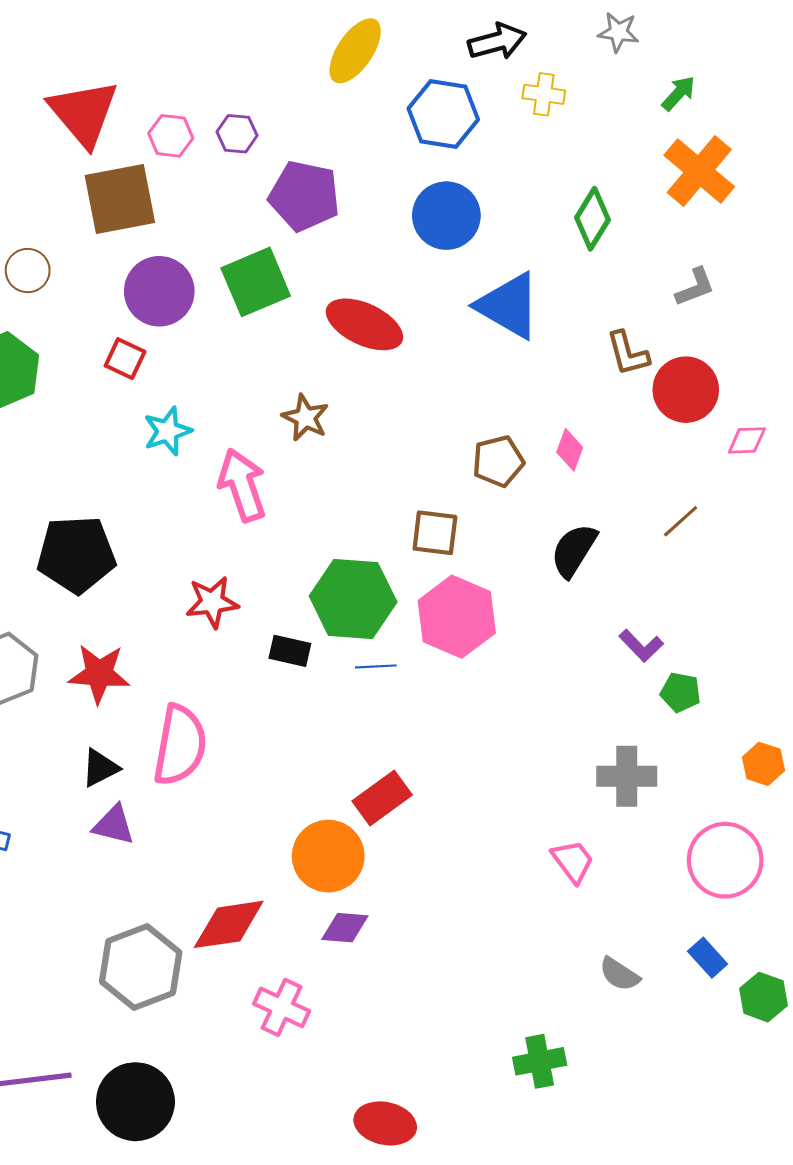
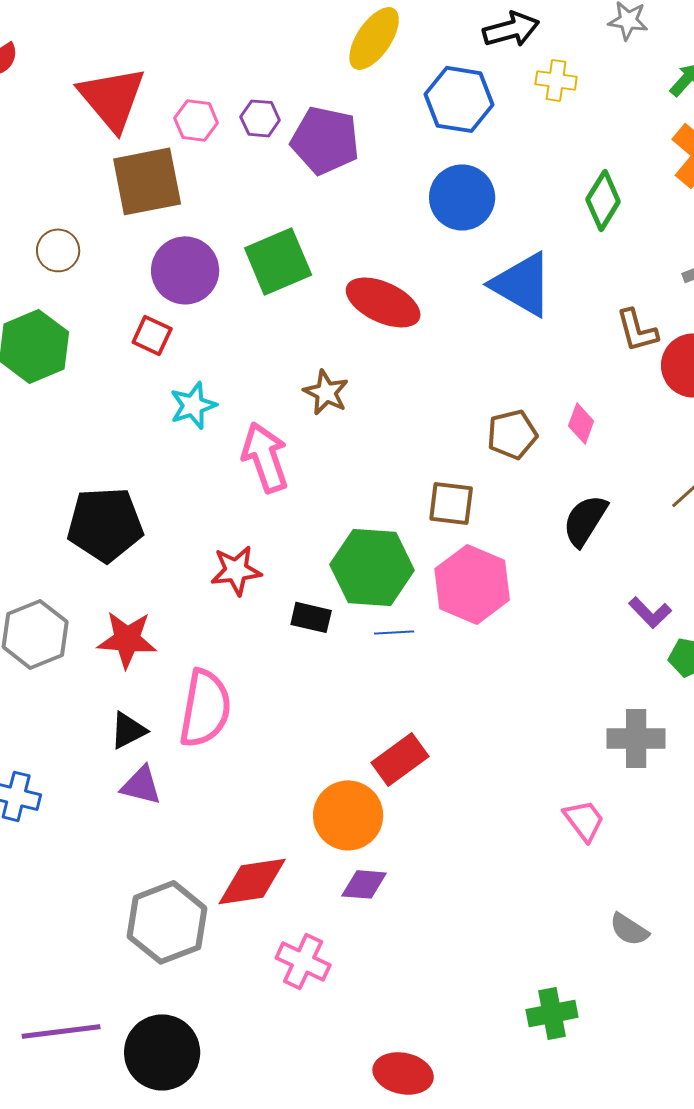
purple pentagon: (304, 196) -> (325, 140), moved

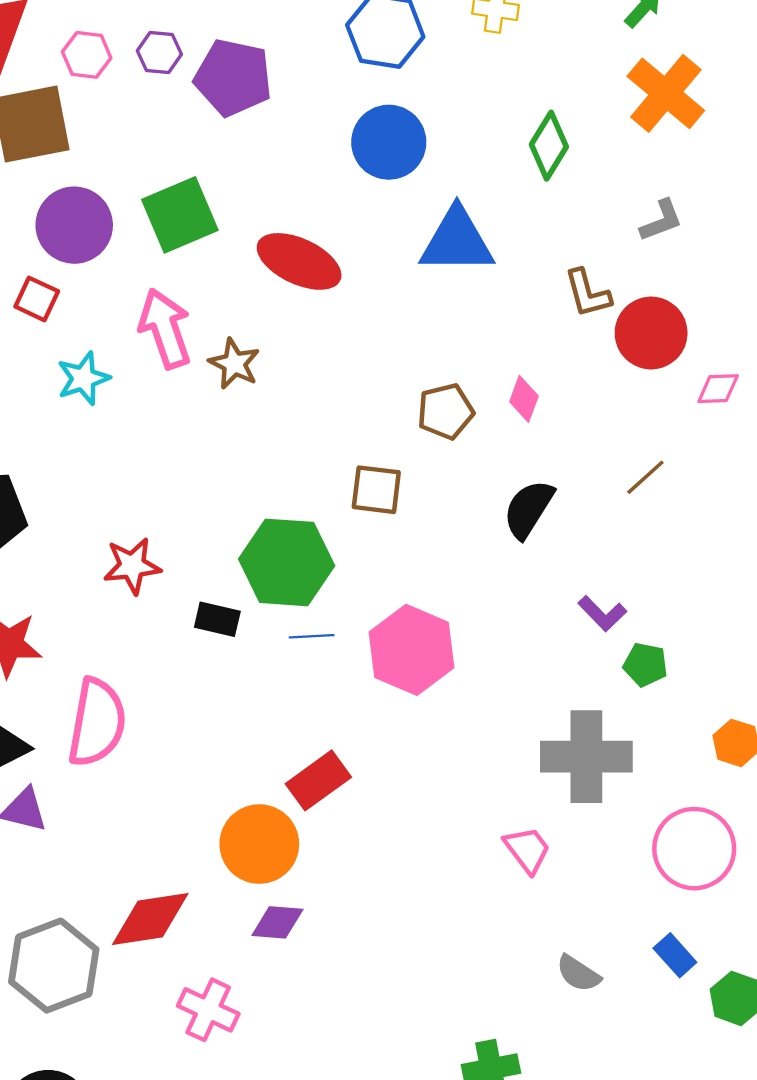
blue triangle: (522, 284) -> (457, 241), turned -30
pink arrow: (265, 457) -> (165, 328), moved
pink hexagon: (472, 584) -> (411, 650), moved
gray cross: (636, 738) -> (586, 757), size x1.4

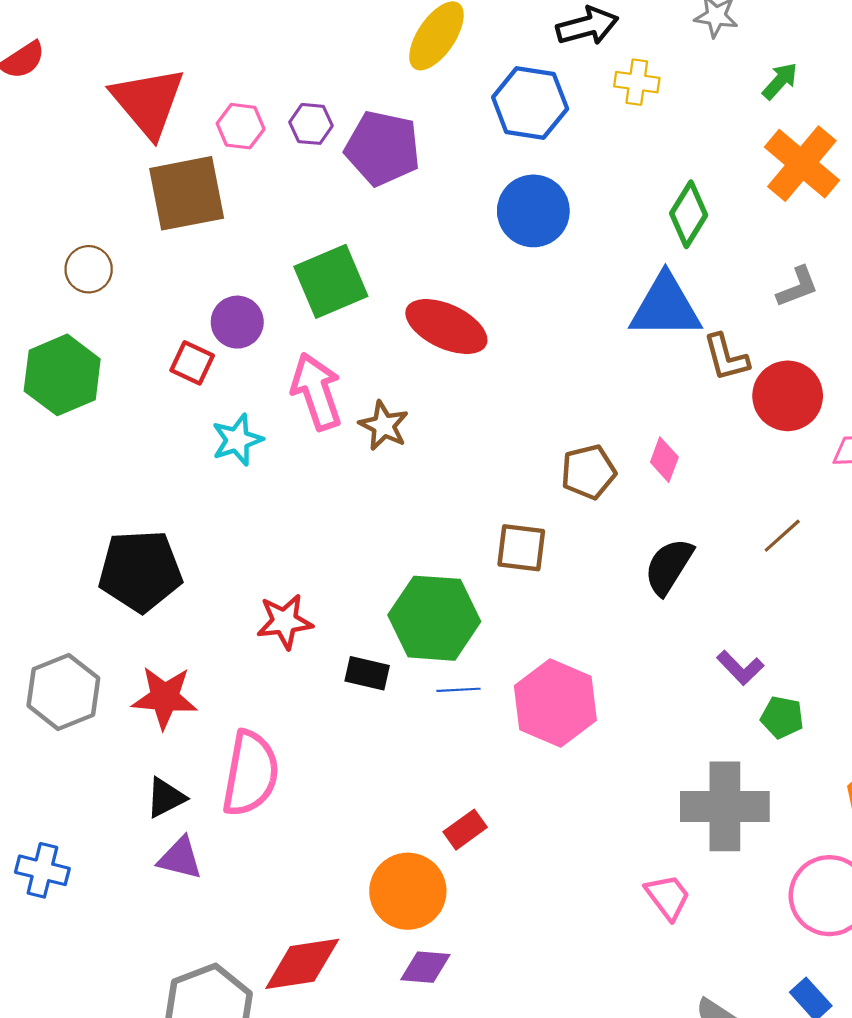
purple circle: (74, 225) -> (237, 322), moved, size x0.7
blue triangle: (457, 241) -> (665, 307), moved
red rectangle: (318, 780) -> (465, 830), size x0.7

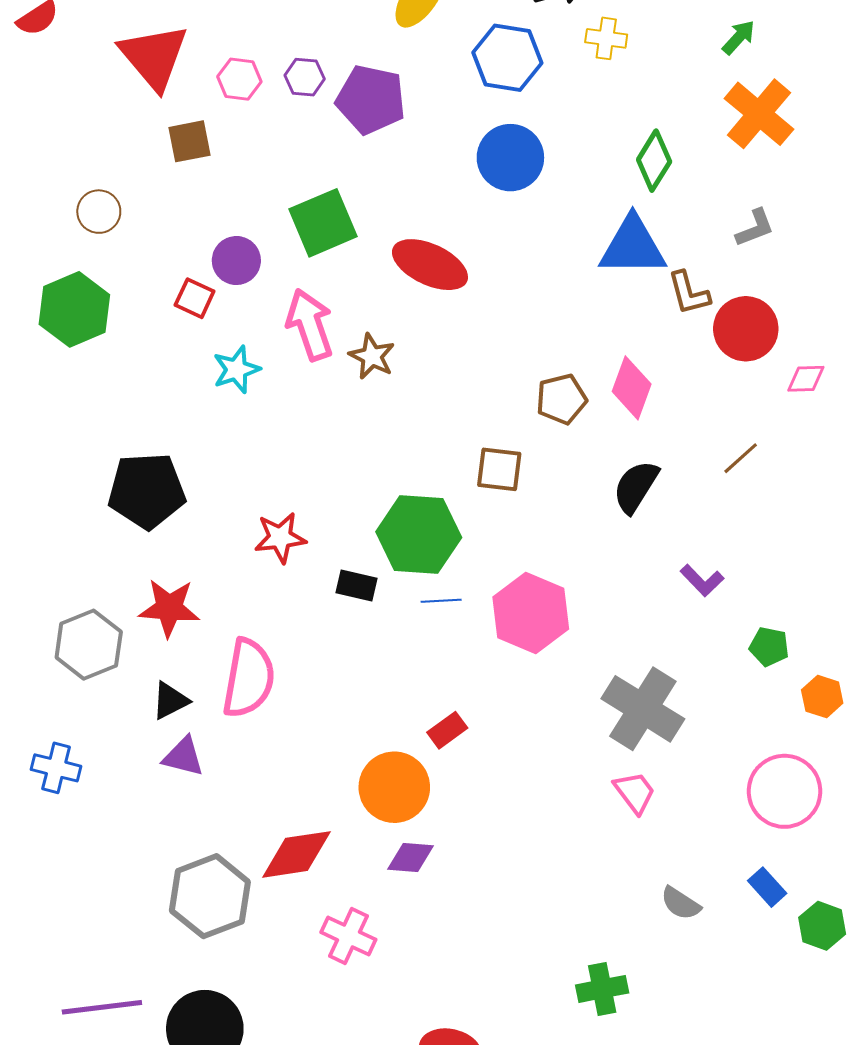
brown square: (187, 193) -> (190, 141), size x0.6
pink diamond: (664, 460) -> (632, 388), size x1.5
gray hexagon: (63, 692) -> (89, 645), moved
green pentagon: (782, 717) -> (769, 647), moved
gray cross: (725, 806) -> (643, 709), moved, turned 32

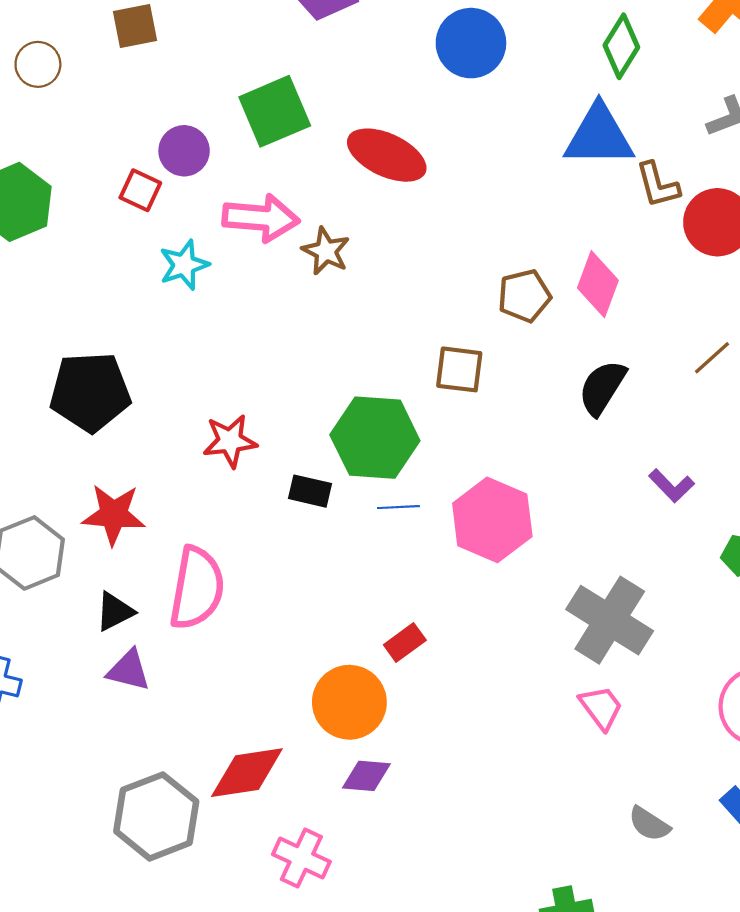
brown circle: (99, 212) -> (38, 64), moved
pink arrow: (310, 325) -> (261, 218), turned 114

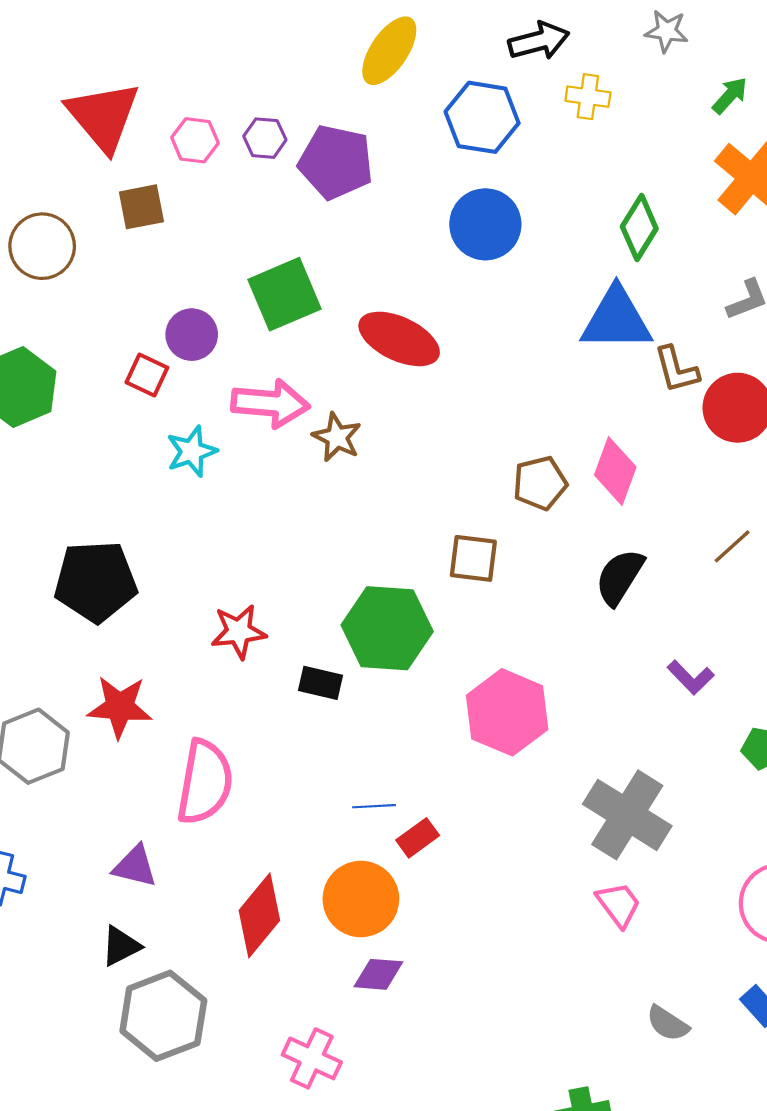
brown circle: (38, 64) -> (42, 246), size x1.4
blue line: (398, 507) -> (374, 806), moved
black triangle: (115, 612) -> (121, 946), moved
red diamond: (247, 773) -> (259, 915), moved, turned -42

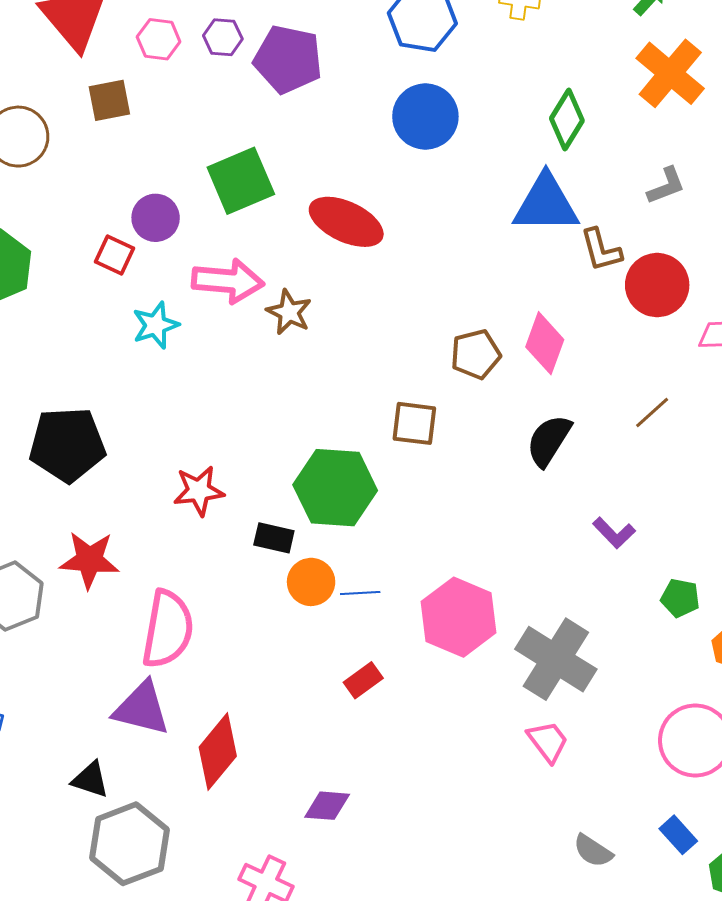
pink hexagon: (507, 712) -> (459, 617), moved
blue line: (374, 806) -> (360, 593), moved
purple triangle: (135, 866) -> (142, 708), moved, size x1.4
orange circle: (361, 899) -> (311, 582), moved, size x0.7
black triangle: (121, 946) -> (90, 780), turned 45

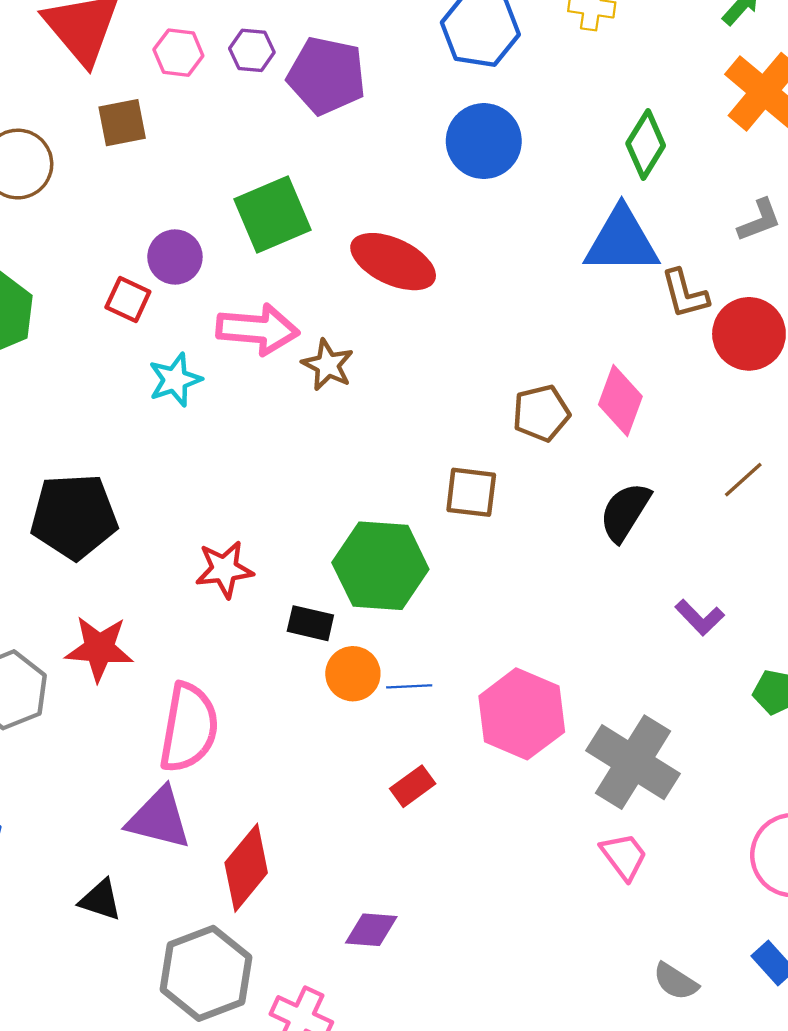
gray hexagon: (129, 844) -> (206, 973), moved

